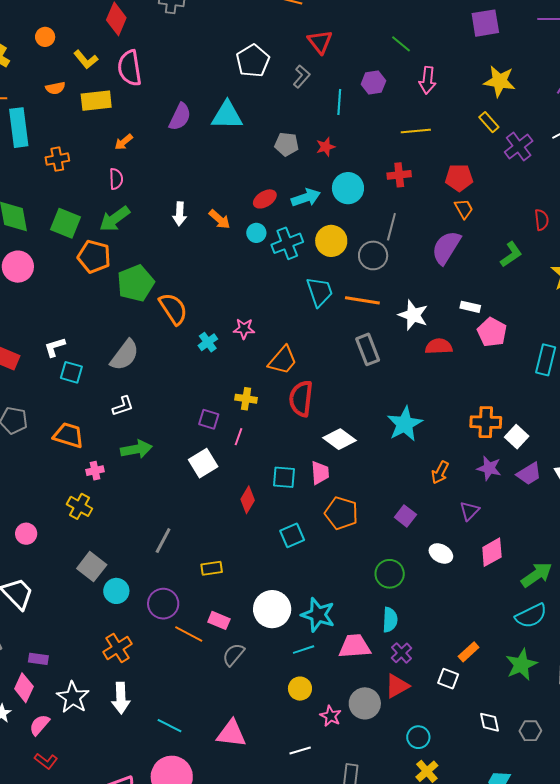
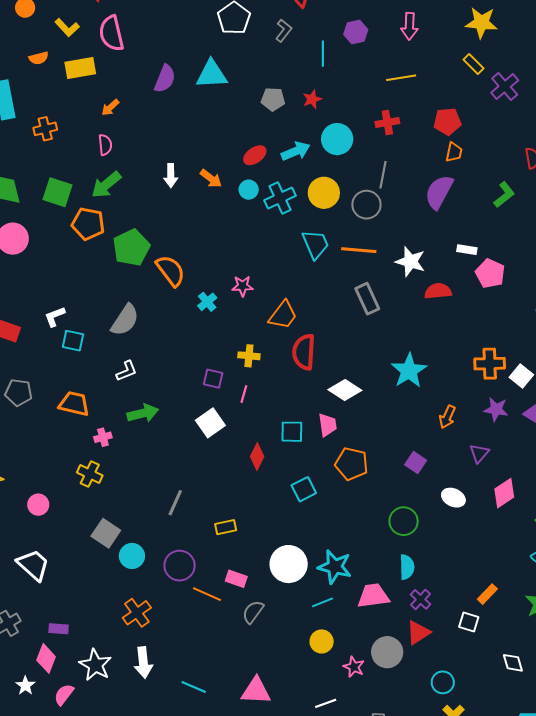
orange trapezoid: (464, 209) -> (454, 152), turned 45

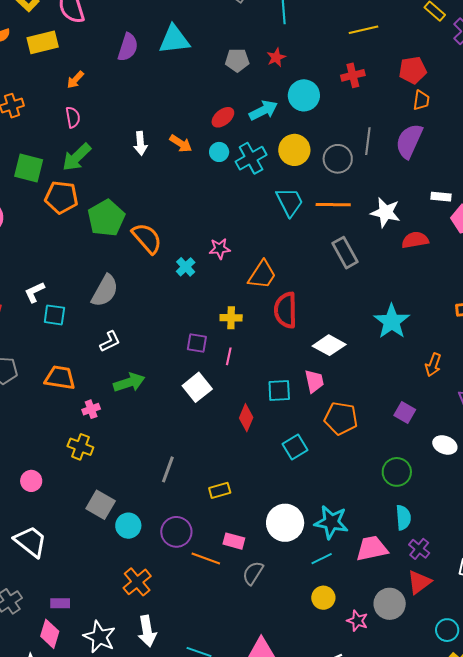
gray line: (383, 175) -> (368, 141), moved

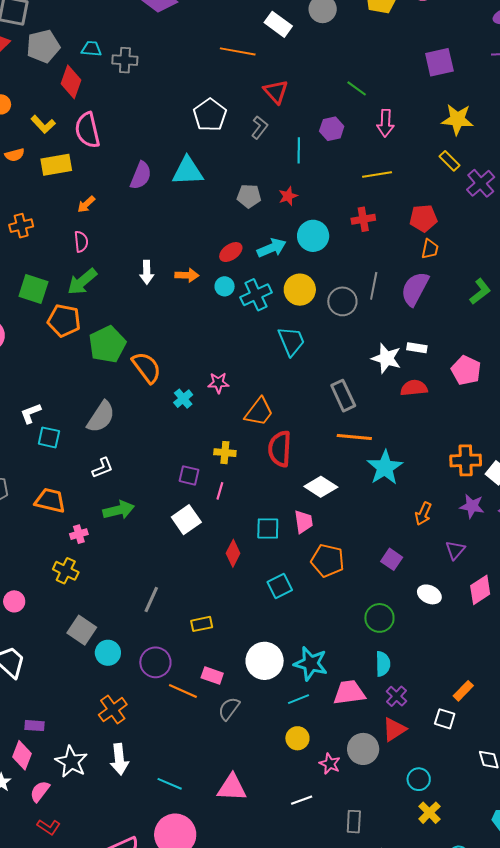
orange arrow: (181, 144) -> (187, 275), turned -35
white rectangle: (441, 197) -> (417, 348), moved
orange line: (333, 205) -> (354, 437), moved

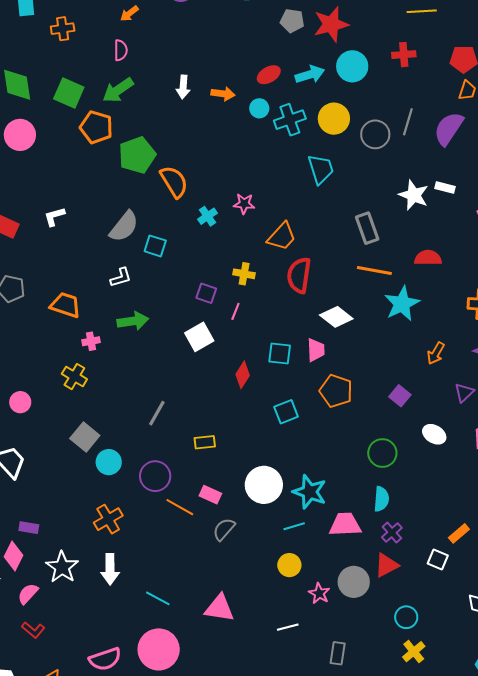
red star: (288, 196) -> (331, 24), size x1.8
red semicircle: (414, 388) -> (428, 258), moved
cyan square: (49, 437) -> (155, 246), moved

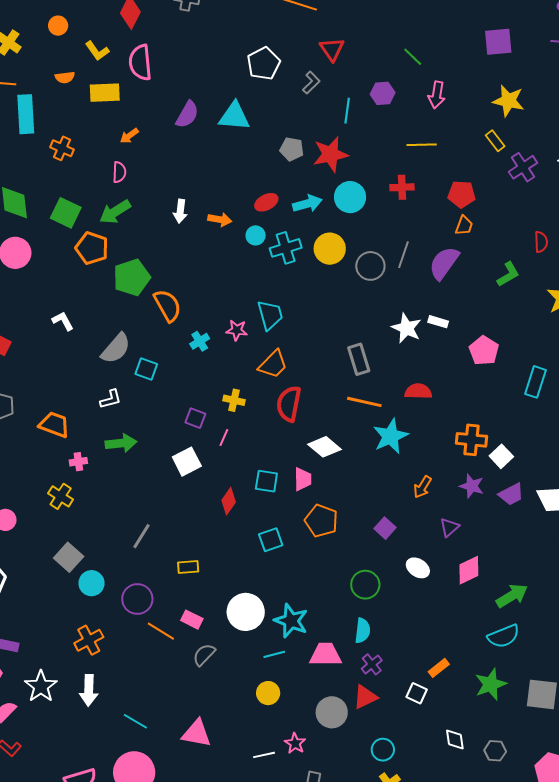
orange cross: (63, 29) -> (62, 148), turned 30
cyan trapezoid: (321, 169) -> (270, 315), moved
white L-shape: (54, 216) -> (63, 321), moved, turned 75
pink star: (319, 593) -> (295, 743), moved

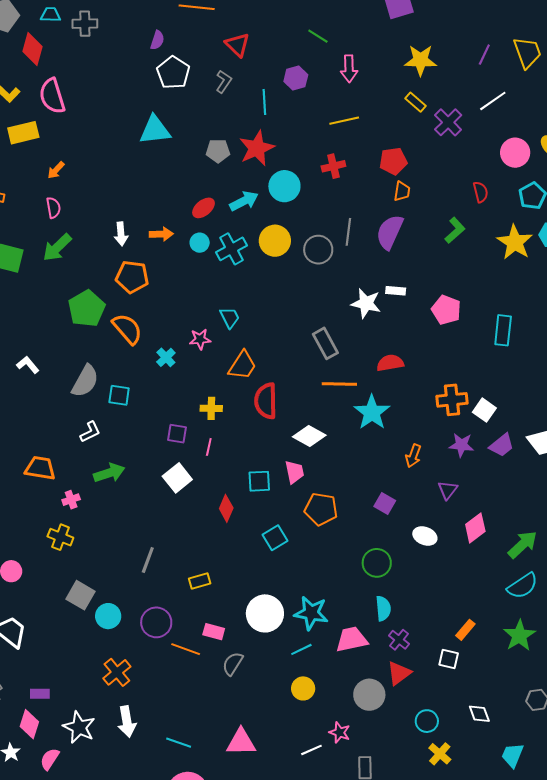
purple semicircle: (187, 114) -> (157, 40), moved, size x0.7
orange pentagon: (92, 248) -> (132, 277), moved
cyan trapezoid: (270, 315) -> (230, 318), size x0.7
white diamond: (455, 739) -> (479, 714), moved

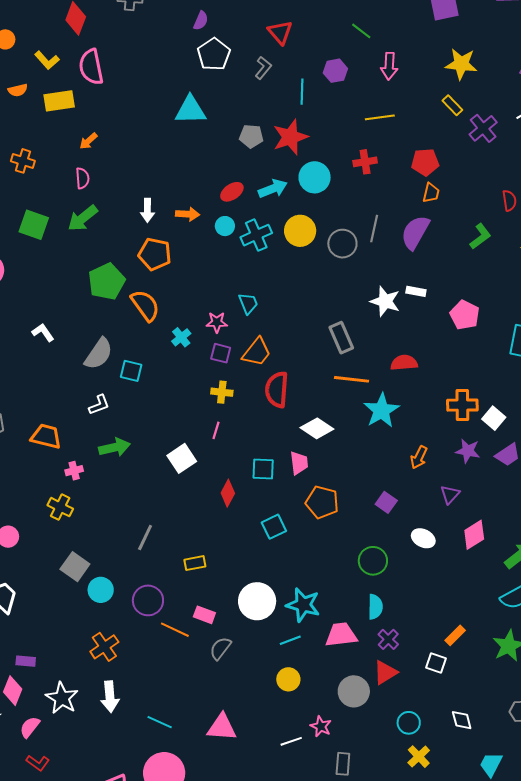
purple square: (177, 434) -> (221, 353), moved

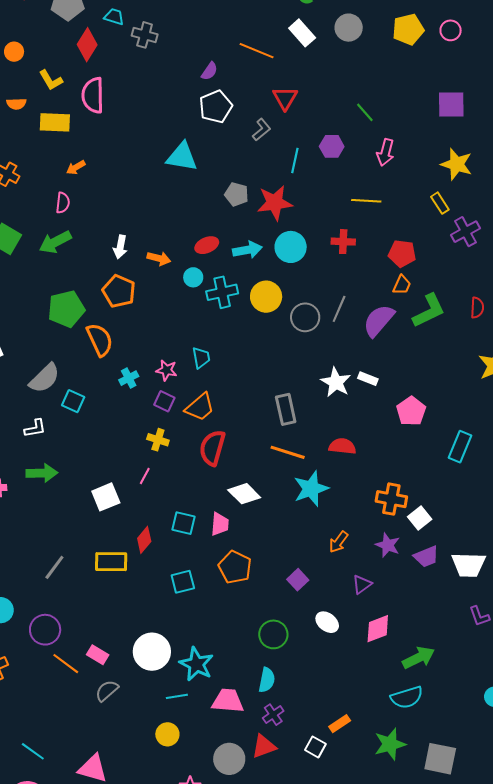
green L-shape: (480, 236) -> (429, 311), moved, size x1.4
yellow rectangle: (195, 563) -> (111, 562), moved, size x1.5

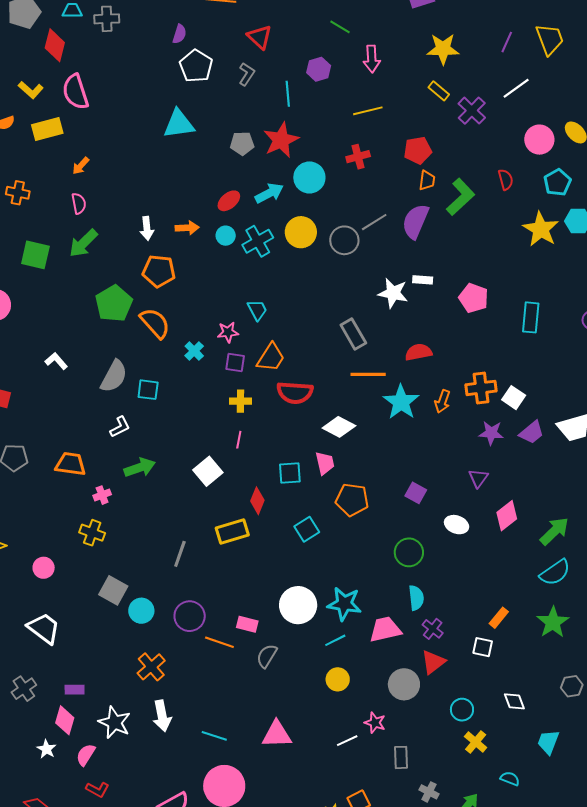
gray line: (339, 309) -> (374, 222), turned 52
red semicircle: (212, 448) -> (295, 393), turned -84
orange arrow: (339, 542) -> (442, 401), moved

